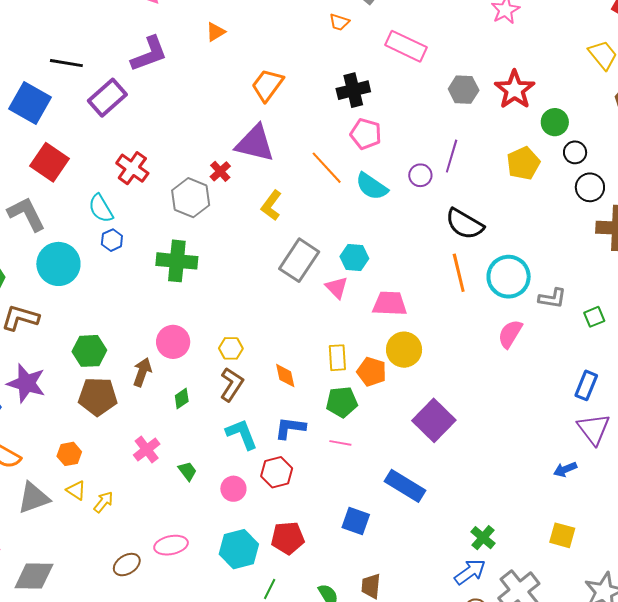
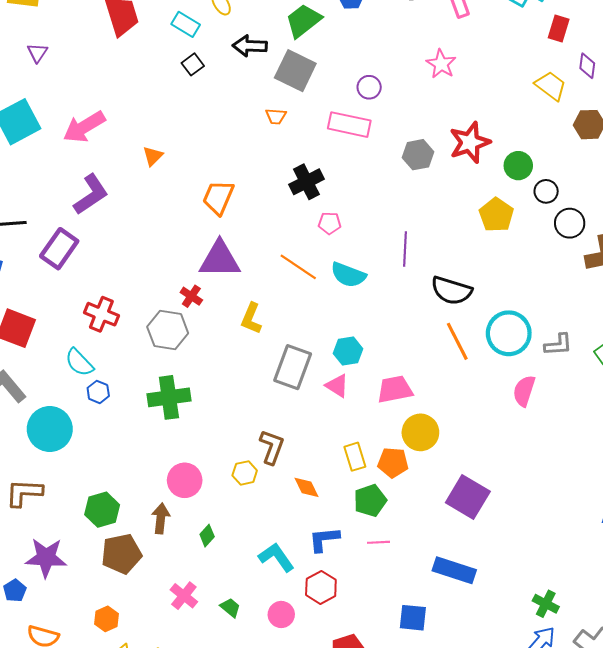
red star: (515, 90) -> (470, 142), turned 30
pink pentagon: (366, 134) -> (330, 223), size x0.7
purple line: (452, 156) -> (405, 249), moved
purple circle: (420, 175) -> (369, 87), moved
brown L-shape: (232, 384) -> (272, 447), moved

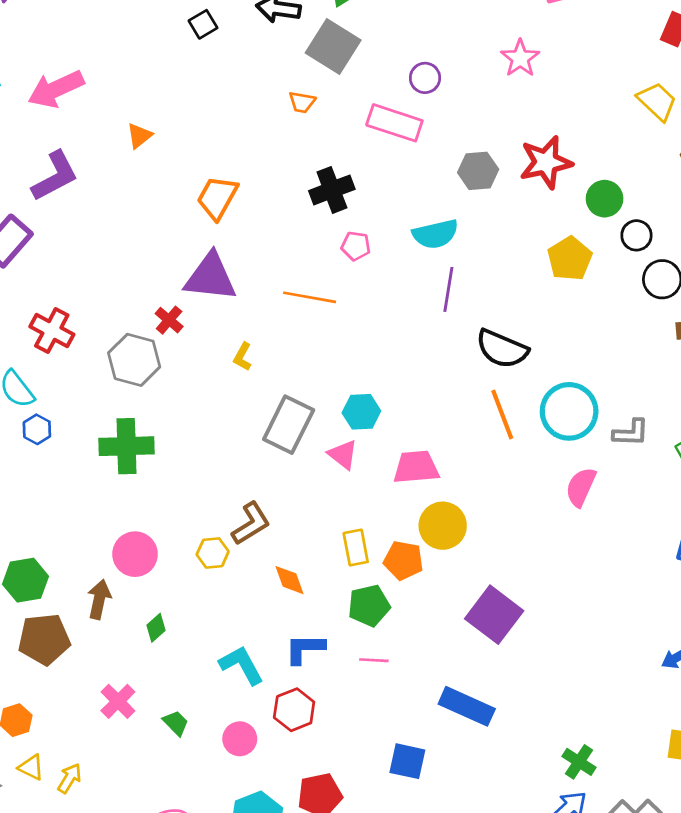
orange line: (298, 267) -> (310, 297), turned -30
cyan semicircle: (348, 275) -> (435, 234), moved, turned -40
yellow L-shape: (251, 318) -> (243, 357), size x0.7
brown L-shape: (272, 447) -> (251, 524), turned 32

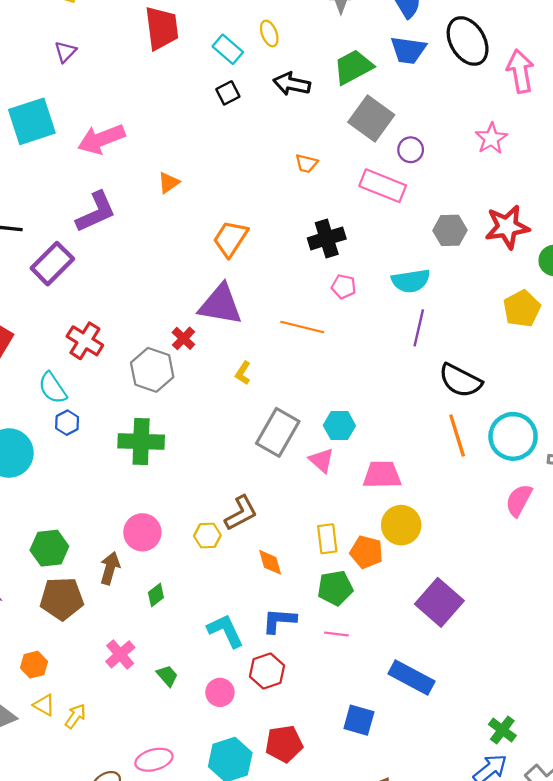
gray square: (333, 46) -> (371, 118), moved

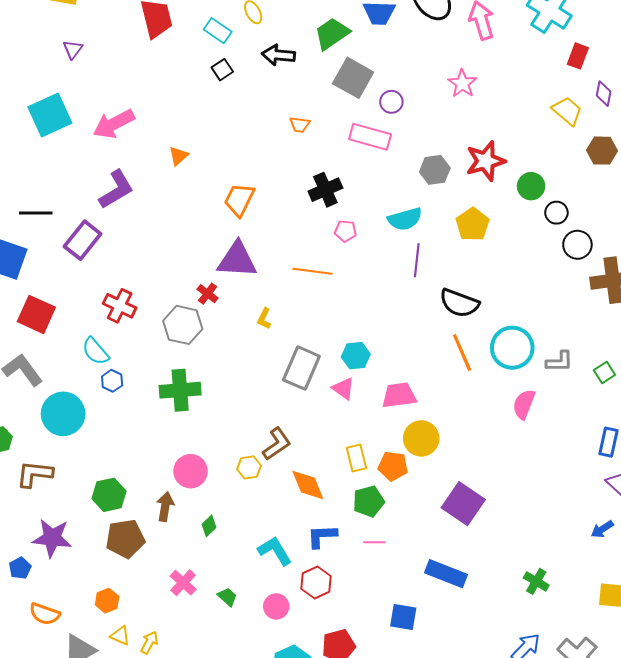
yellow pentagon: (522, 309) -> (473, 224), moved
orange diamond: (270, 562) -> (308, 485), size x1.4
green cross: (502, 730) -> (536, 581), moved

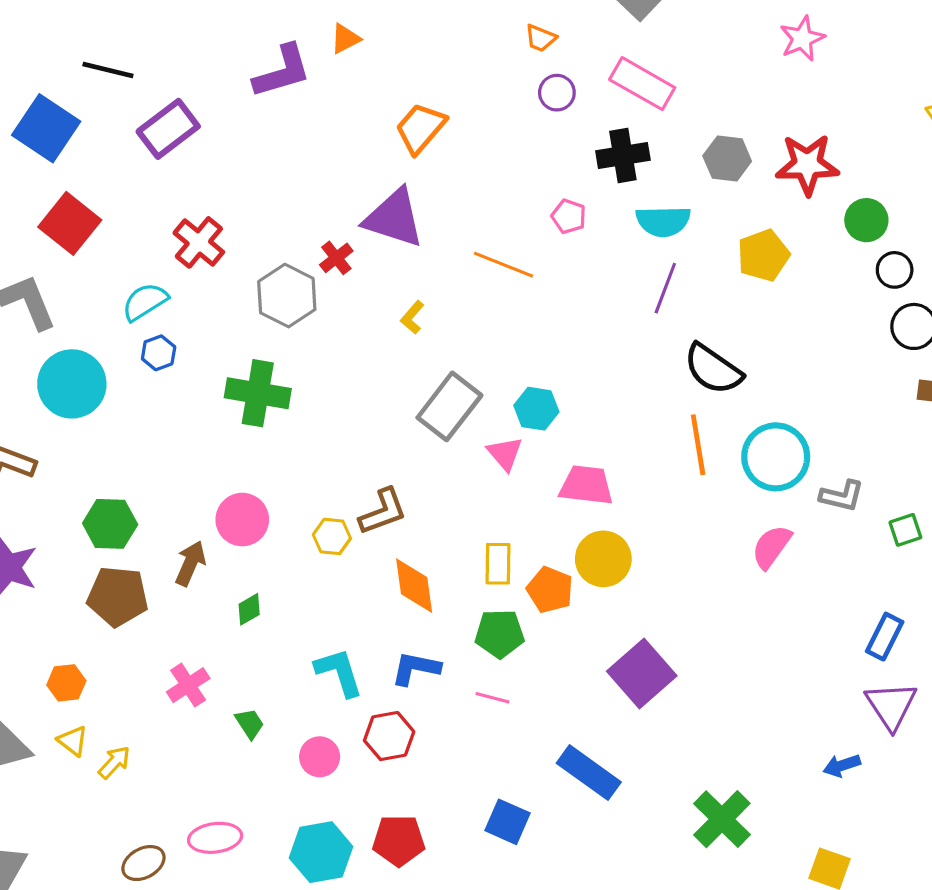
purple circle: (391, 102) -> (557, 93), moved
purple L-shape: (116, 189) -> (282, 71), moved
black cross: (325, 190) -> (623, 155), moved
cyan semicircle: (95, 351) -> (145, 302), turned 84
green cross: (536, 581) -> (722, 819), size x1.5

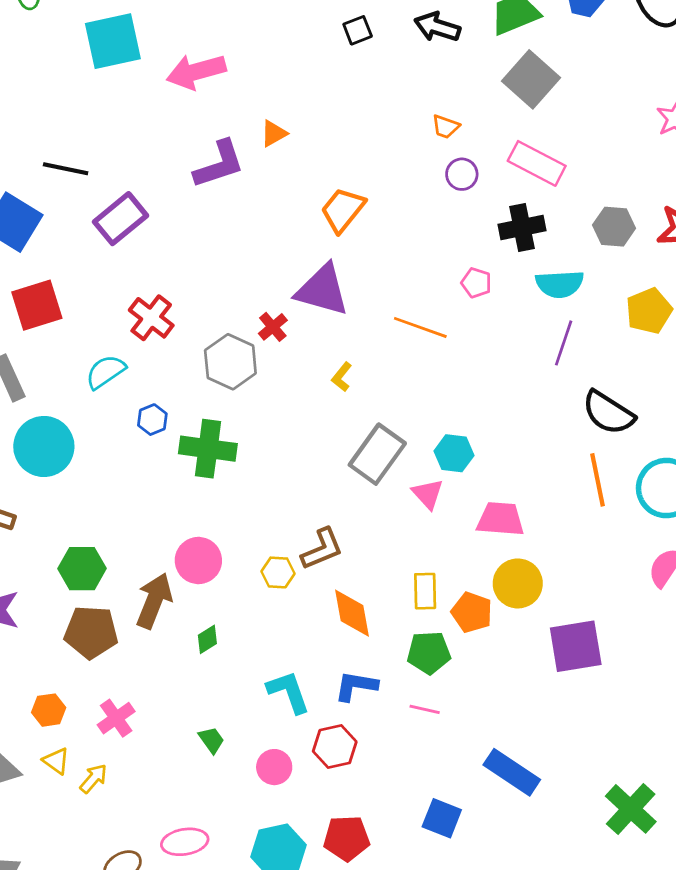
red square: (70, 223) -> (37, 305), turned 36
blue hexagon: (159, 353) -> (152, 420), moved
brown arrow: (190, 563) -> (154, 601), size x1.4
purple square: (642, 673) -> (576, 646), moved, turned 34
pink cross: (188, 685) -> (116, 718), moved

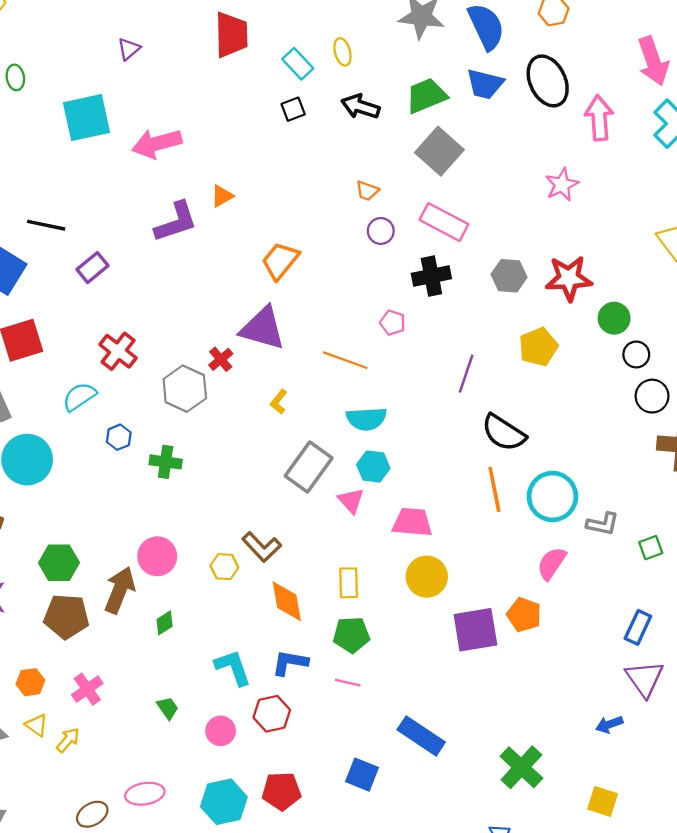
purple rectangle: (121, 219) -> (92, 268), size x0.7
cyan semicircle: (560, 284) -> (366, 419), moved
green cross: (208, 449) -> (166, 462), size x0.7
brown L-shape: (322, 549) -> (262, 547), turned 69
orange pentagon: (472, 612) -> (524, 615), moved

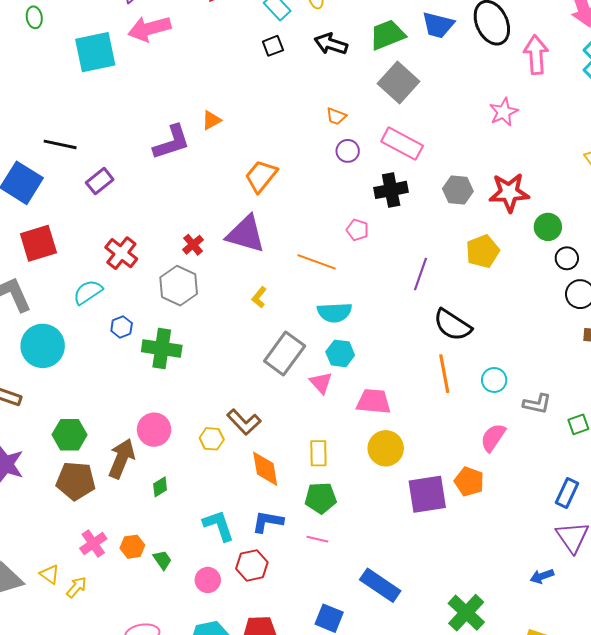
pink arrow: (157, 144) -> (149, 29), moved
red cross: (221, 359) -> (193, 245), moved
green cross: (166, 462) -> (162, 349), size x1.4
cyan circle: (552, 496) -> (494, 380), size x0.6
orange hexagon: (30, 682) -> (132, 547), moved

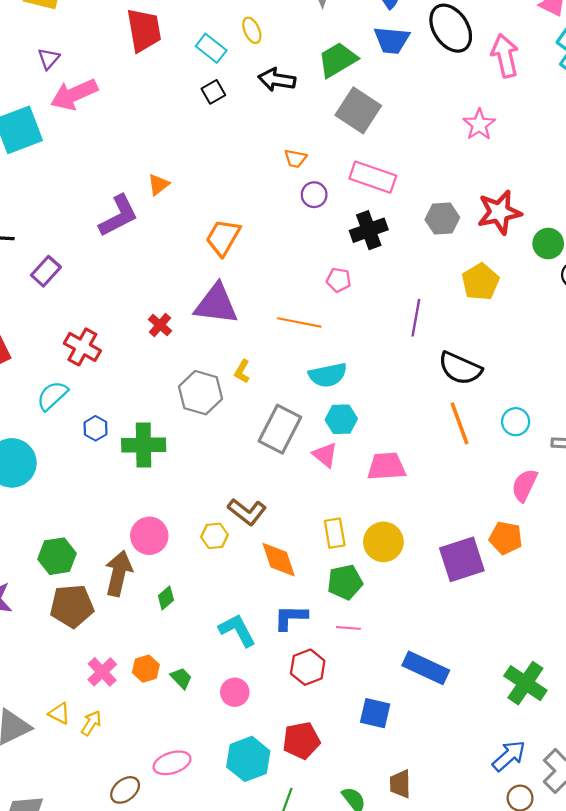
gray hexagon: (179, 286) -> (200, 393), moved
yellow circle: (386, 448) -> (383, 542), moved
red hexagon: (252, 565) -> (308, 667), moved

